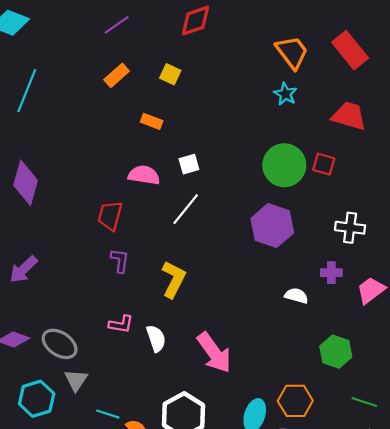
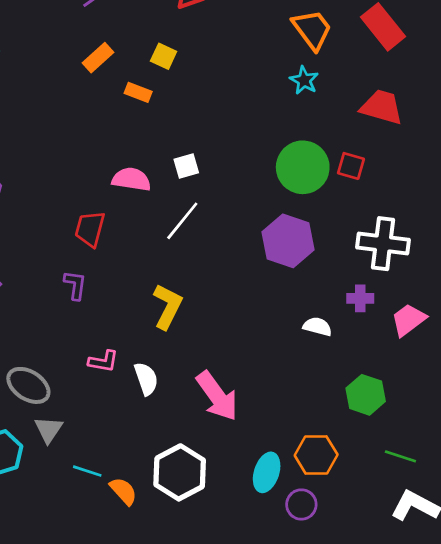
orange rectangle: (152, 121) -> (138, 92), moved
white cross: (350, 228) -> (383, 244), size x1.4
purple L-shape: (120, 261) -> (75, 285), moved

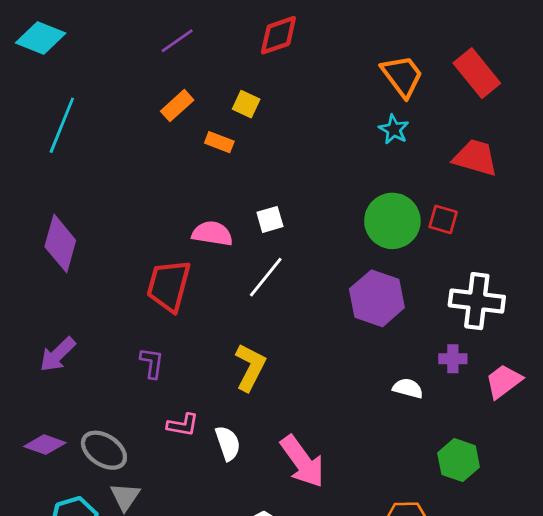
red trapezoid: (90, 229) -> (169, 286), size x1.4
purple L-shape: (75, 285) -> (152, 363), moved

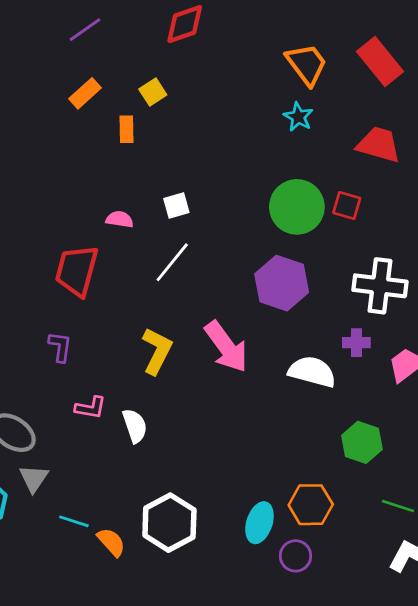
yellow square: (246, 104) -> (153, 92), turned 32
orange rectangle: (219, 142) -> (127, 129), turned 68
pink semicircle: (212, 234) -> (120, 219), size x0.7
white semicircle: (408, 388) -> (312, 372), size x1.6
pink arrow: (302, 461) -> (226, 347), moved

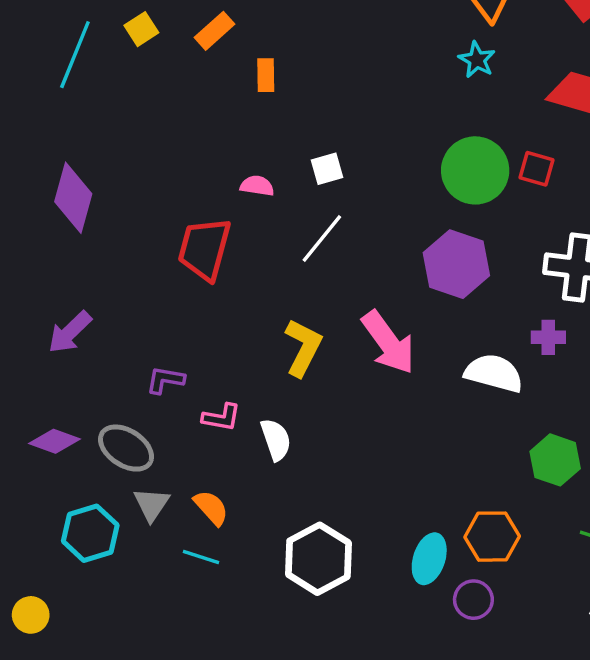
yellow square: (153, 92) -> (141, 29), moved
purple L-shape: (60, 347) -> (165, 380), moved, turned -88
orange semicircle: (111, 542) -> (211, 508), moved

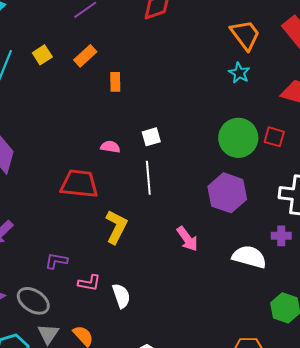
white line: (322, 239) -> (148, 178), turned -44
red trapezoid: (204, 249) -> (79, 184), turned 81
pink arrow: (388, 342) -> (187, 239), size x0.7
yellow L-shape: (303, 348) -> (116, 227), moved

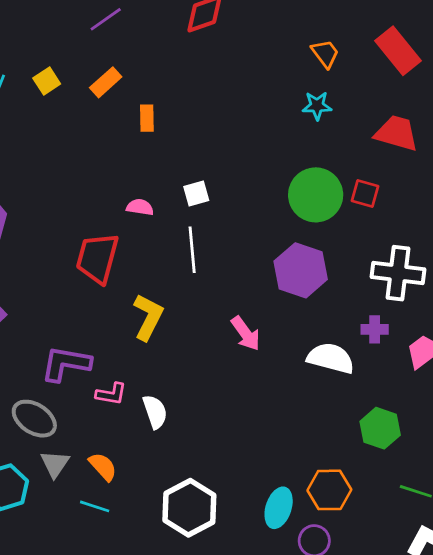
orange trapezoid: (245, 35) -> (325, 54), size x0.7
cyan star: (239, 73) -> (317, 106), turned -30
red trapezoid: (79, 184) -> (97, 258), turned -81
purple L-shape: (56, 261) -> (66, 364), size x1.6

